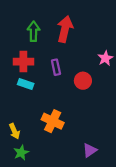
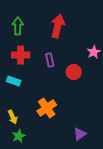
green arrow: (34, 31) -> (18, 26), moved
cyan rectangle: (26, 84) -> (14, 81), moved
orange cross: (53, 121) -> (47, 108), turned 30

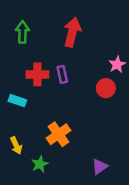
red cross: (21, 55) -> (37, 74), moved
red circle: (74, 72) -> (106, 88), moved
green star: (19, 136) -> (40, 164), moved

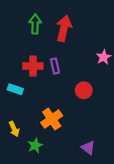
green arrow: (22, 32) -> (35, 24), moved
red circle: (106, 88) -> (84, 90), moved
purple triangle: (100, 167) -> (88, 148), turned -48

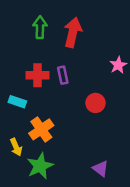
orange cross: (52, 119) -> (41, 129), moved
green star: (35, 146) -> (40, 166), size x1.5

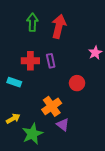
orange cross: (41, 129) -> (52, 106), moved
yellow arrow: (16, 147) -> (13, 119), turned -96
purple triangle: (101, 168) -> (63, 125), moved

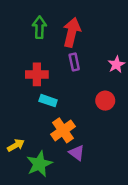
purple rectangle: (51, 61) -> (74, 62), moved
cyan rectangle: (14, 82) -> (48, 101), moved
red circle: (77, 83) -> (105, 101), moved

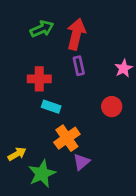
green arrow: (39, 27) -> (42, 29), turned 65
purple triangle: (77, 153) -> (81, 162), turned 42

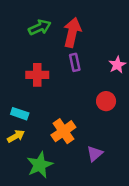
cyan rectangle: (51, 107) -> (20, 114), moved
yellow arrow: (17, 154) -> (16, 136), moved
purple triangle: (81, 162) -> (95, 154), moved

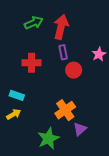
red circle: (106, 101) -> (74, 70), moved
orange cross: (63, 131) -> (65, 110), moved
green star: (40, 165) -> (48, 139), moved

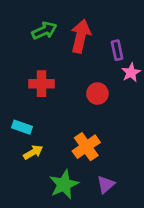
purple rectangle: (63, 52) -> (117, 50), moved
yellow arrow: (14, 114) -> (33, 152), moved
purple triangle: (80, 129) -> (106, 184), moved

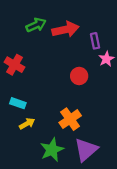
red arrow: (81, 36) -> (66, 29), turned 65
red cross: (41, 84) -> (14, 65), moved, turned 30
purple triangle: (106, 184) -> (86, 150), size x1.6

